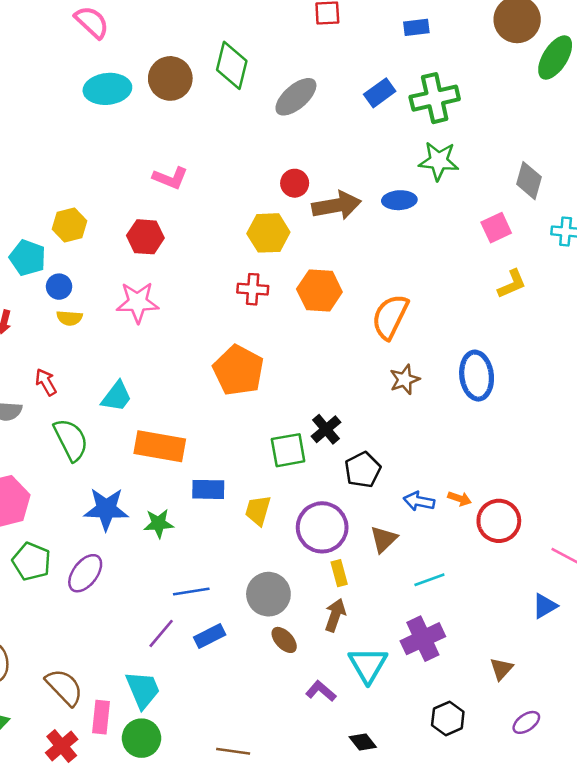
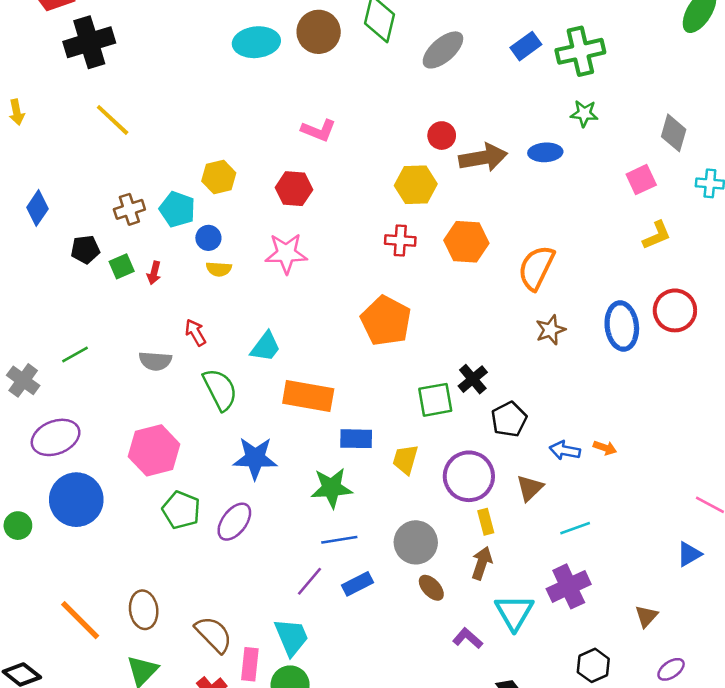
green star: (439, 161) -> (584, 113), size x0.7
red circle: (499, 521) -> (675, 310), moved
green star: (159, 523) -> (332, 488), moved, size x1.4

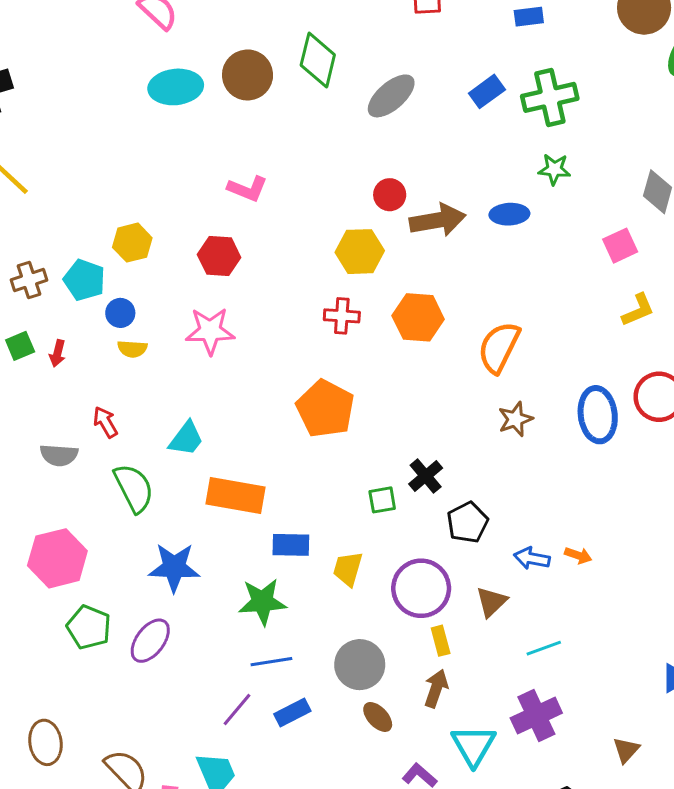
green square: (435, 400) -> (382, 500), size x0.7

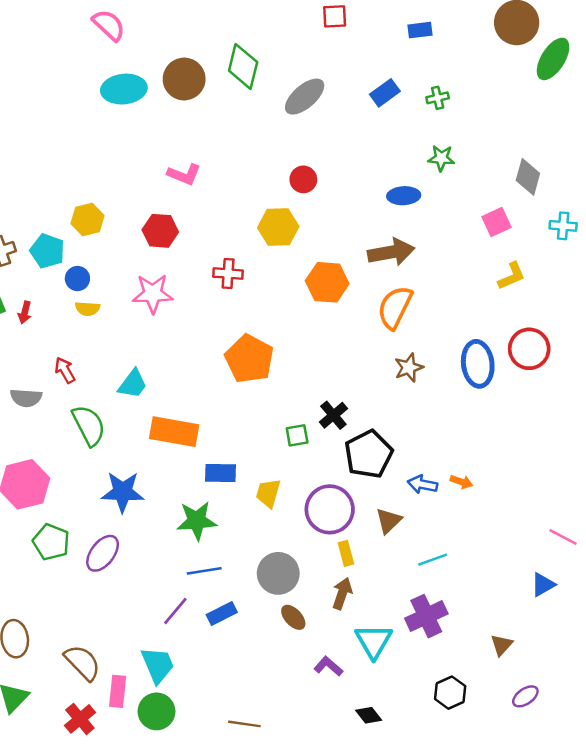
green cross: (550, 97) -> (438, 98), size x0.5
brown arrow: (438, 220) -> (391, 252), moved
red cross: (342, 316) -> (228, 274), moved
black pentagon: (467, 522) -> (369, 454), size x1.4

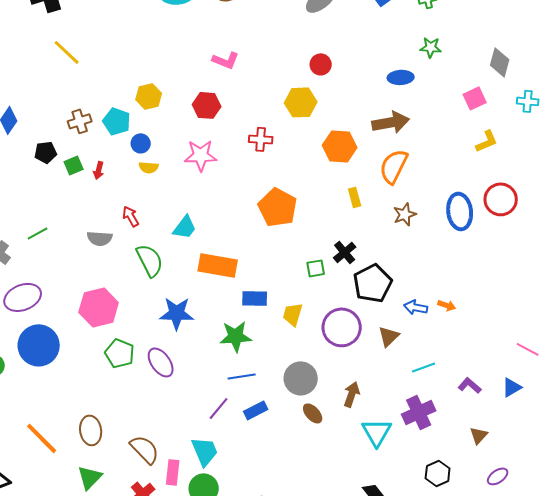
purple ellipse: (103, 553) -> (161, 362), turned -72
yellow rectangle: (346, 553) -> (355, 197), moved
purple L-shape: (328, 666) -> (470, 385), moved

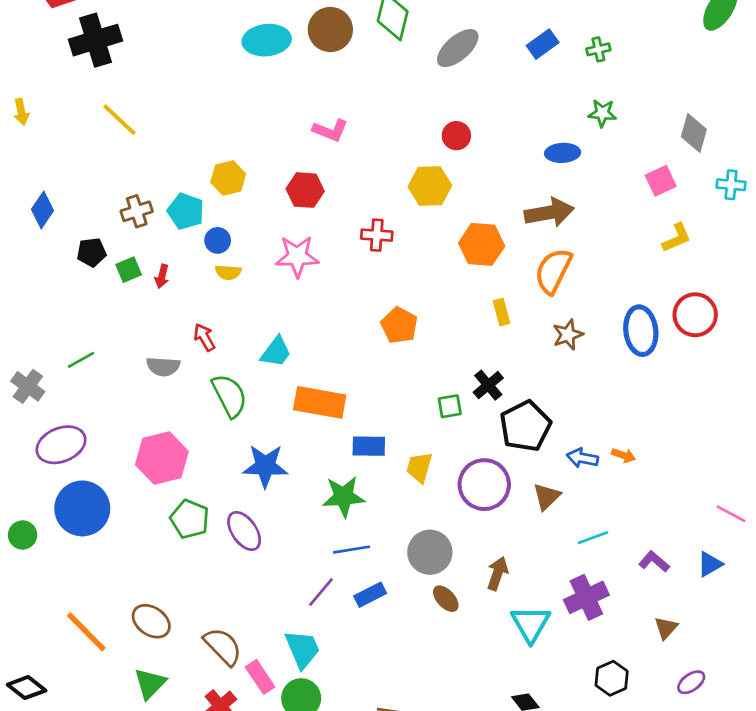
orange pentagon: (278, 207) -> (399, 325), size x0.7
brown ellipse: (91, 430) -> (151, 621), turned -48
pink rectangle: (173, 472) -> (260, 677), turned -40

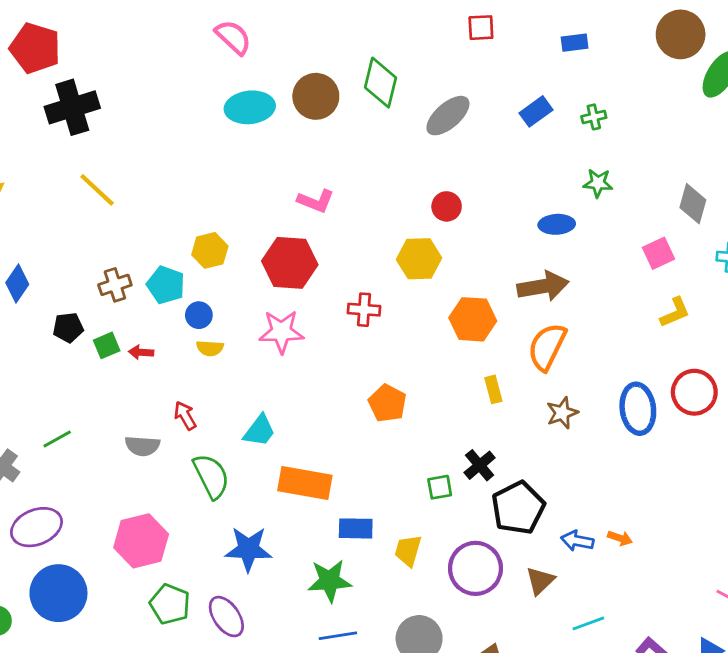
red hexagon: (305, 190) -> (290, 263), size x1.4
red arrow: (162, 276) -> (141, 352), turned 80

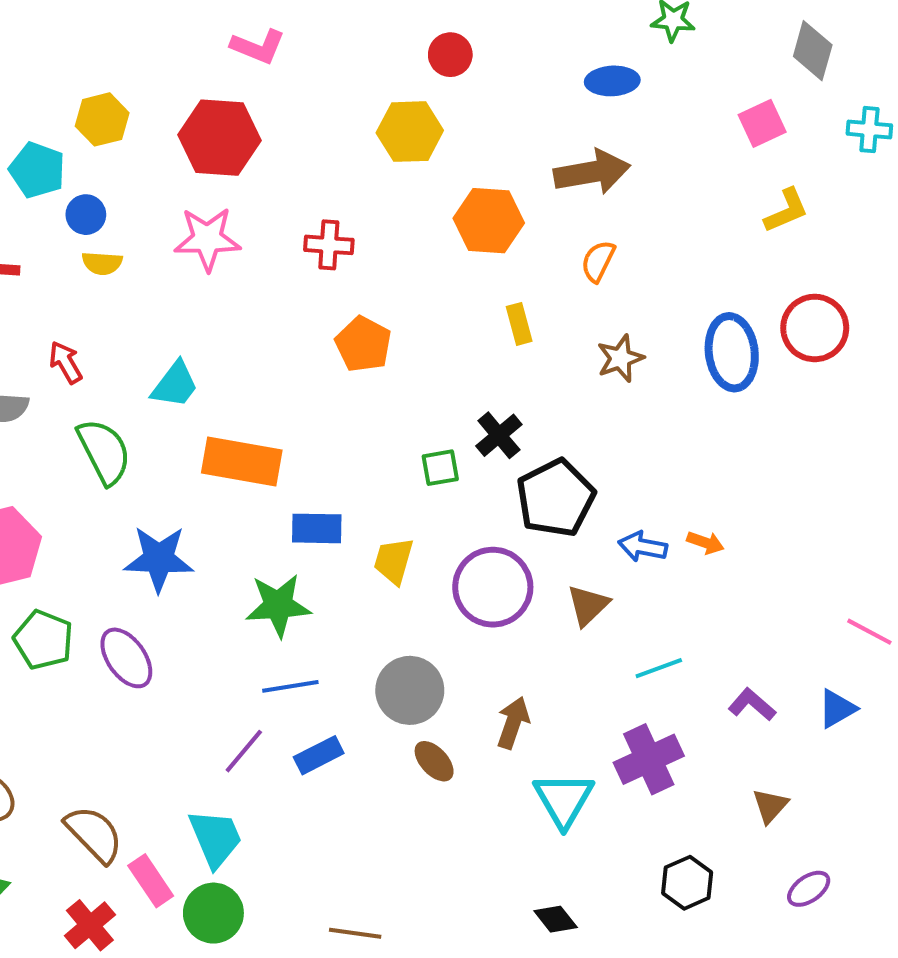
red cross: (364, 310) -> (329, 245), moved
orange semicircle: (547, 347) -> (598, 261), size x0.6

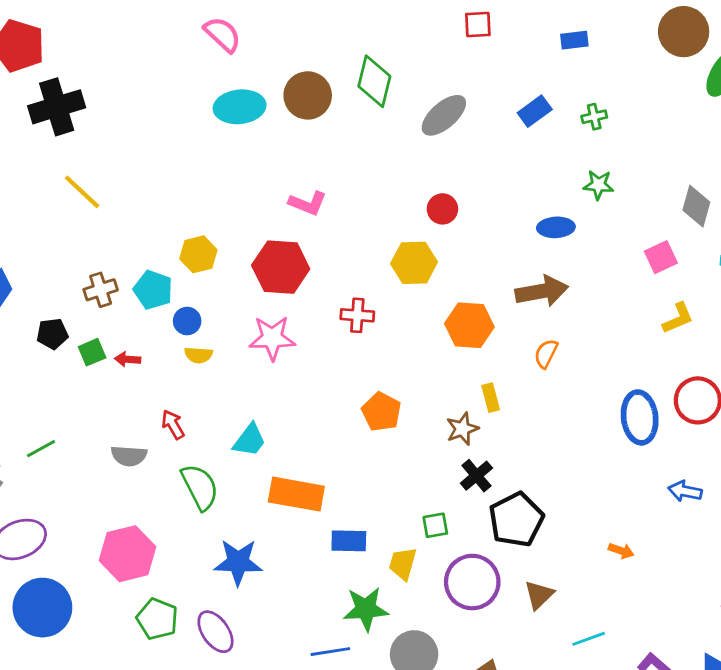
red cross: (329, 245) -> (357, 315), moved
brown star: (620, 358) -> (462, 429), moved
green square: (440, 468) -> (435, 525), moved
blue arrow: (643, 547) -> (685, 491), moved
green star: (278, 605) -> (366, 609), moved

